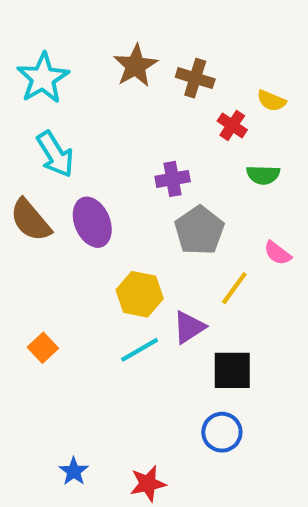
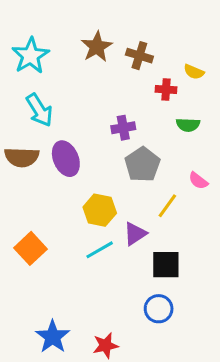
red cross: (232, 125) -> (166, 89), turned -30
brown semicircle: (30, 220) -> (22, 157), turned -48
orange square: (43, 348) -> (31, 248), size x1.5
blue star: (74, 471) -> (53, 337), size x1.6

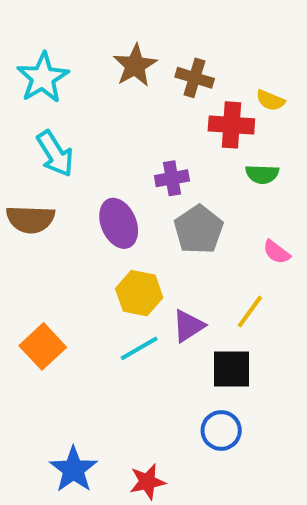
red cross: (166, 89) -> (231, 125), size x1.5
purple ellipse: (66, 159) -> (119, 223), moved
yellow line: (167, 206) -> (250, 312), moved

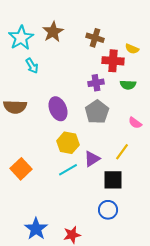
brown star: (135, 65) -> (53, 32), moved
cyan arrow: (55, 154) -> (32, 66), moved, size x0.7
purple cross: (172, 178) -> (96, 83), moved

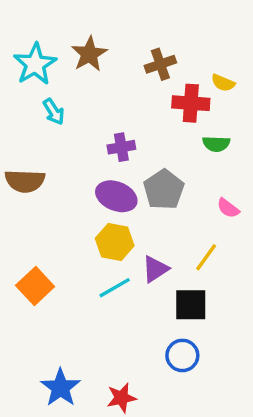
brown cross: (95, 38) -> (160, 64), turned -36
purple cross: (96, 83) -> (121, 147), moved
purple ellipse: (58, 109) -> (116, 196), moved, turned -45

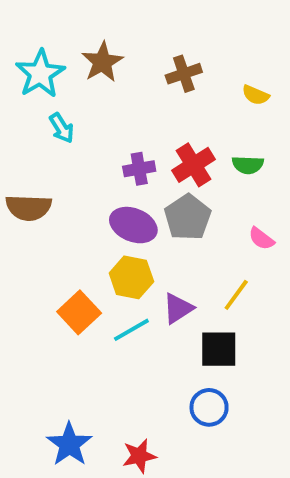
red cross: (191, 103) -> (194, 165), moved, turned -36
orange square: (35, 286) -> (79, 312), moved

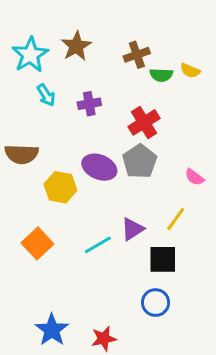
green semicircle: (248, 165) -> (161, 75), moved
purple cross: (139, 169) -> (89, 104), moved
yellow hexagon: (131, 277) -> (60, 187), moved
orange square: (79, 312) -> (37, 243), moved

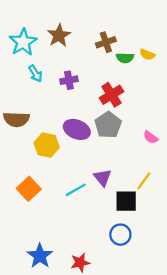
yellow line: (176, 219) -> (144, 181), moved
purple triangle: (132, 229) -> (103, 178), turned -36

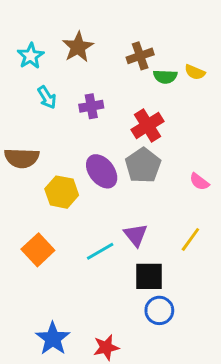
cyan star: (23, 42) -> (31, 56), size x0.7
purple ellipse: (77, 129) -> (102, 171), turned 30
black square: (126, 201) -> (149, 276), moved

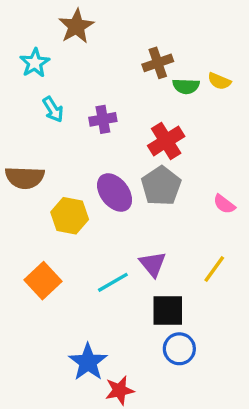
brown star: (78, 47) -> (76, 26), moved
blue star: (53, 339) -> (88, 362), moved

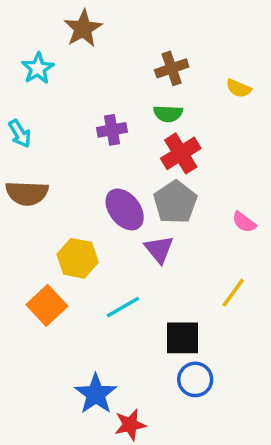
green semicircle: (186, 86) -> (168, 114), moved
cyan arrow: (53, 109) -> (20, 133), moved
yellow hexagon: (70, 216) -> (78, 258), moved
purple triangle: (153, 264) -> (159, 249), moved

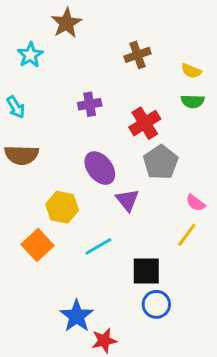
green semicircle: (168, 114) -> (193, 101), moved
gray pentagon: (175, 202) -> (161, 162), moved
pink semicircle: (244, 222) -> (196, 203), moved

